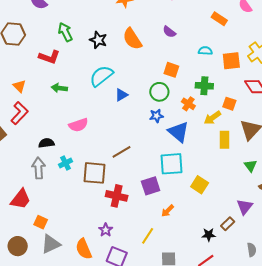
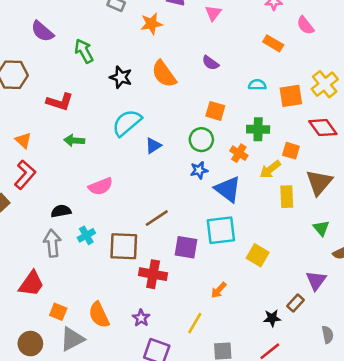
green arrow: (65, 32) -> (84, 51), moved
purple square: (151, 186) -> (186, 247), moved, turned 30
orange semicircle: (84, 249) -> (99, 315), moved

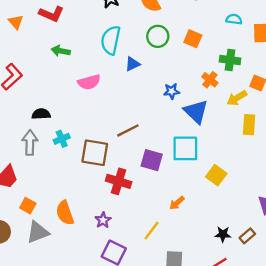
cyan semicircle: (127, 123) -> (111, 40), turned -44
orange triangle: (23, 140) -> (16, 22), moved
green circle: (201, 140) -> (158, 36), moved
pink semicircle: (101, 186) -> (89, 82), moved
brown rectangle: (296, 303) -> (247, 236), moved

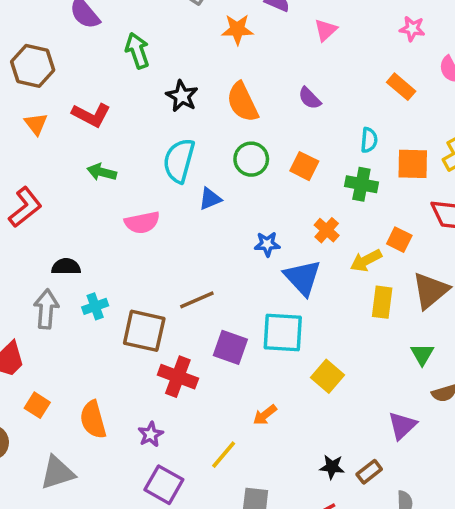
cyan semicircle: (234, 19) -> (369, 140), turned 84
green cross: (230, 60) -> (361, 184), moved
gray triangle: (38, 232) -> (57, 473), moved

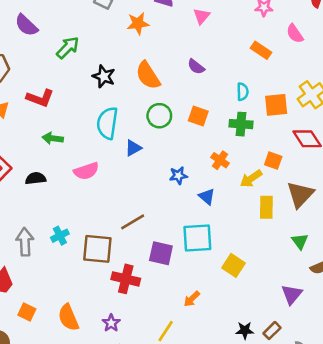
green arrow: (137, 51) -> (68, 48), turned 70
black semicircle: (66, 267) -> (36, 178), moved
blue triangle: (302, 277) -> (207, 196), size x0.6

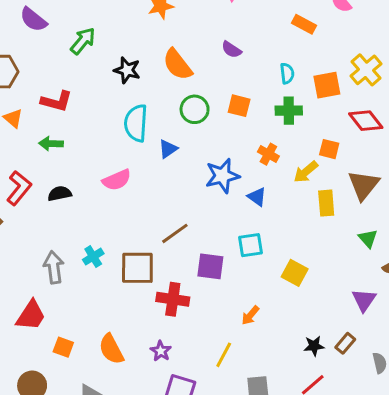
green arrow: (53, 138) -> (51, 144), moved
blue star: (178, 176) -> (222, 176), size x1.6
cyan square: (197, 238) -> (251, 245), size x0.7

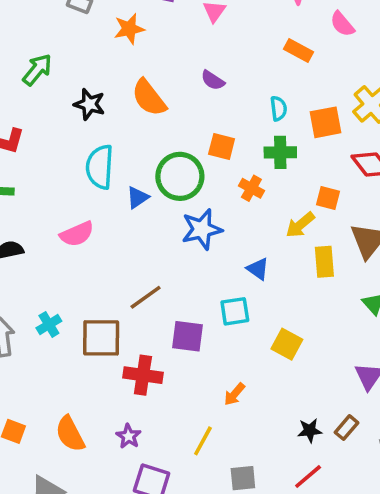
green circle: (195, 109) -> (180, 176), moved, size x1.4
orange cross: (268, 154) -> (251, 188), moved
blue triangle: (257, 197) -> (258, 269), moved

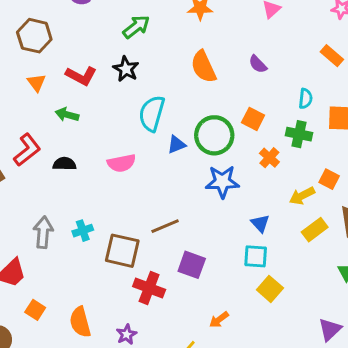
green arrow: (37, 70) -> (136, 27), moved
black star: (89, 104) -> (126, 69), moved
yellow rectangle: (324, 262) -> (315, 230), turned 45
cyan square: (235, 311) -> (256, 256), moved

